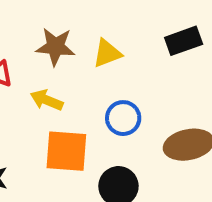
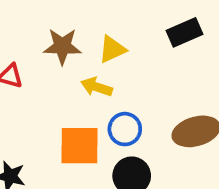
yellow arrow: (47, 100) -> (96, 87), moved
blue circle: (123, 118) -> (125, 129), moved

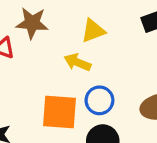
brown star: (62, 46) -> (32, 23), moved

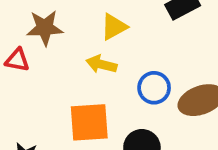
blue circle: (99, 100) -> (154, 88), moved

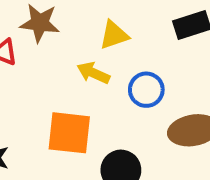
blue circle: (154, 88) -> (146, 90), moved

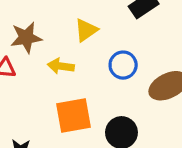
yellow arrow: (93, 73) -> (61, 66), moved

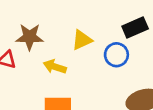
blue circle: (123, 65) -> (116, 55), moved

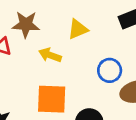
blue circle: (116, 55) -> (110, 70), moved

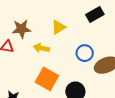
orange square: (52, 99) -> (47, 79), turned 35

